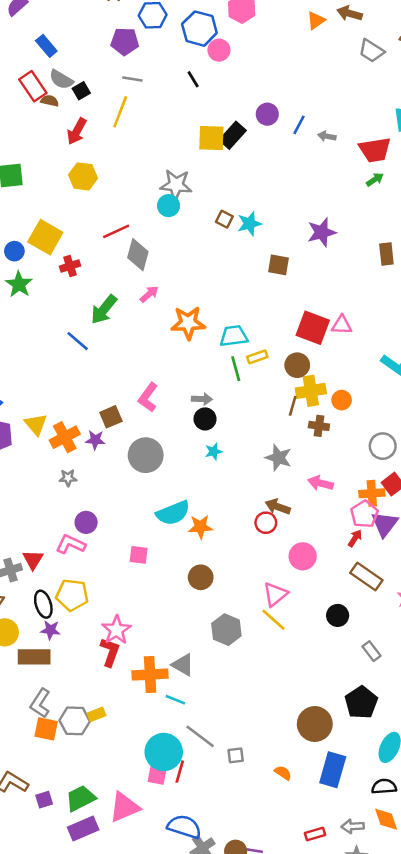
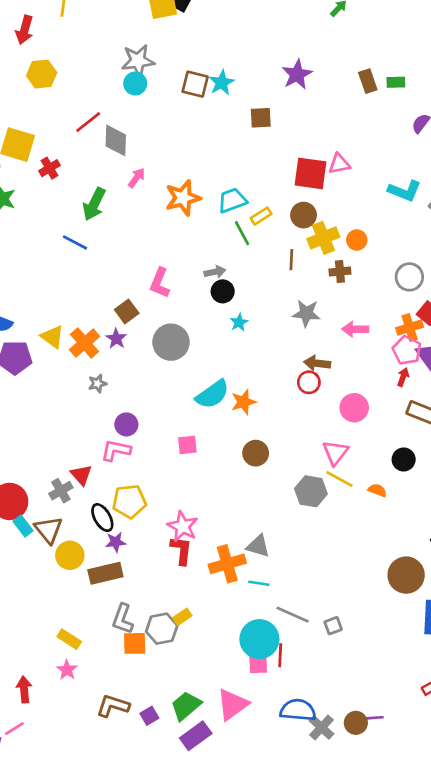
brown square: (224, 219) -> (195, 84), size x1.5
brown line: (293, 406) -> (291, 260), moved
purple star: (95, 440) -> (116, 339), turned -30
gray hexagon: (226, 630) -> (311, 491), moved
orange semicircle: (283, 773) -> (377, 490), moved

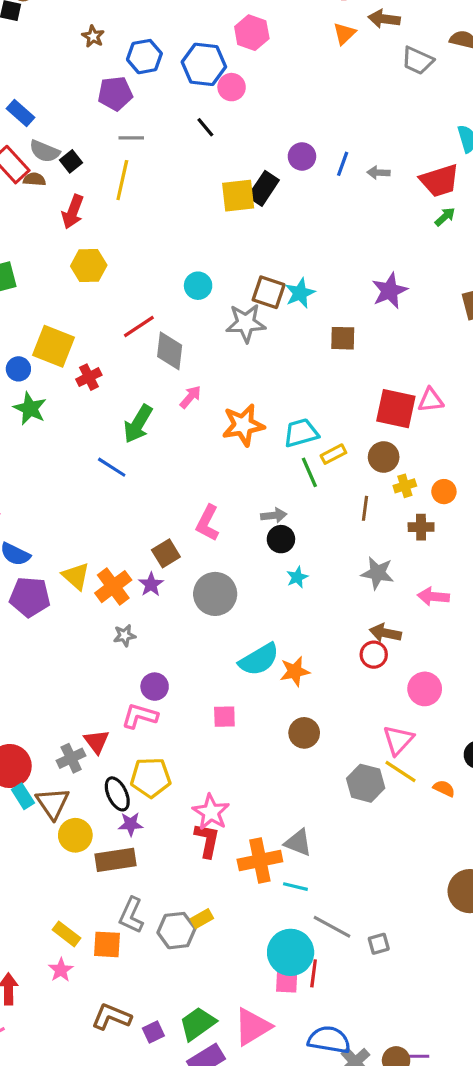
gray star: (138, 61) -> (246, 323), moved
yellow cross: (323, 238) -> (405, 486), size x0.6
orange square: (135, 643) -> (107, 944), moved

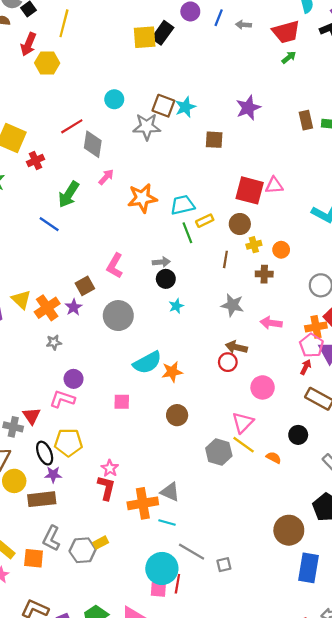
yellow hexagon: (89, 266) -> (47, 63), moved
gray cross: (71, 758) -> (13, 427), turned 36
pink star: (211, 812) -> (110, 468), size x0.7

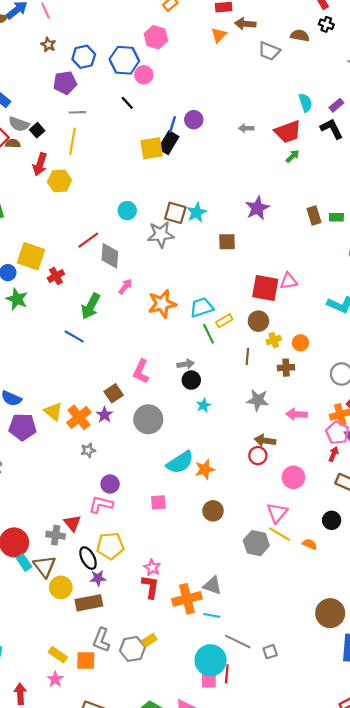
blue line: (219, 18) -> (173, 124), moved

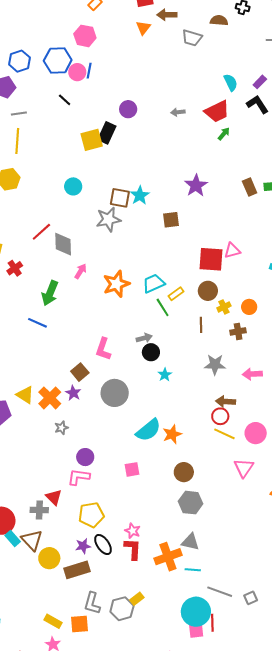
blue line: (173, 124) -> (89, 71), moved
cyan circle: (127, 211) -> (73, 186), moved
yellow line: (280, 534) -> (224, 434), moved
gray hexagon: (256, 543) -> (191, 503), moved
black ellipse: (88, 558) -> (103, 545), moved

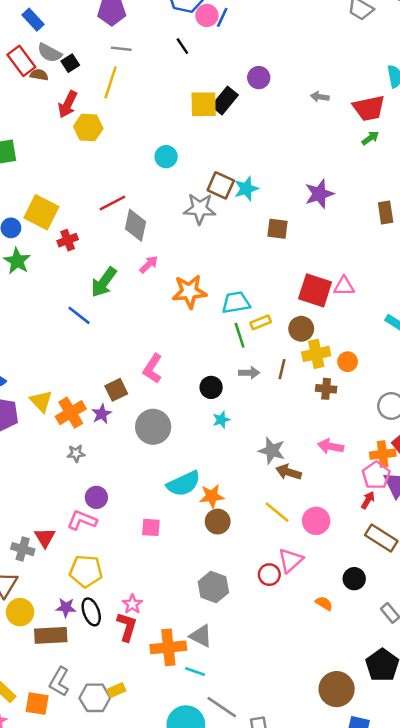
yellow cross: (224, 307) -> (316, 354), size x1.5
gray arrow: (144, 338) -> (249, 373), moved
gray star: (215, 365) -> (272, 451), moved
red circle: (220, 416) -> (269, 575), moved
brown circle: (184, 472) -> (218, 522), moved

